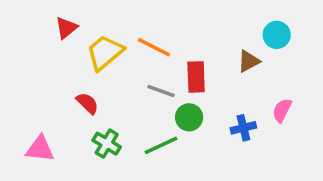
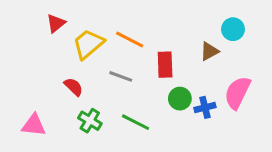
gray line: (161, 91) -> (121, 76), moved
pink semicircle: (282, 110) -> (237, 93), size x1.6
green circle: (189, 117) -> (180, 99), moved
green line: (161, 145) -> (136, 122), turned 52

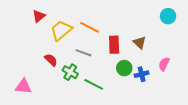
cyan circle: (233, 29) -> (168, 16), moved
brown triangle: (209, 51) -> (140, 43), moved, turned -48
pink semicircle: (237, 93) -> (164, 64), size x0.6
green cross: (90, 121) -> (70, 72), moved

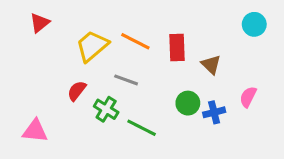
red triangle: (39, 16) -> (40, 23), moved
red rectangle: (114, 45) -> (177, 48), moved
red semicircle: (51, 60) -> (77, 91), turned -96

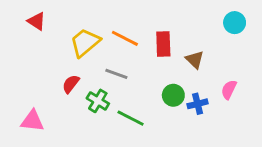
red triangle: (40, 23) -> (37, 21), turned -48

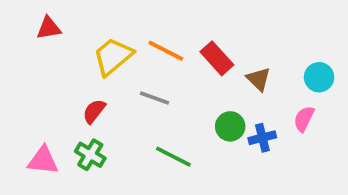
red triangle: (37, 21) -> (49, 28), turned -42
cyan circle: (235, 23) -> (319, 77), moved
red rectangle: (163, 44) -> (217, 58), turned -40
green cross: (98, 101) -> (90, 155), moved

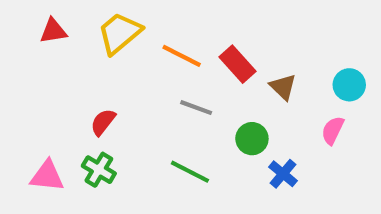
yellow trapezoid: (113, 56) -> (120, 33), moved
gray line: (155, 98) -> (196, 108), moved
blue cross: (262, 138) -> (283, 174), moved, turned -36

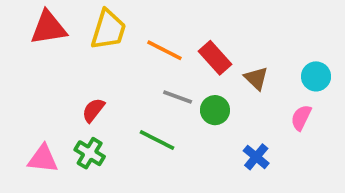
red triangle: (53, 31) -> (48, 28), size x1.5
yellow trapezoid: (120, 33) -> (108, 30), turned 147
green circle: (252, 139) -> (215, 110), moved
green line: (190, 172) -> (157, 140), moved

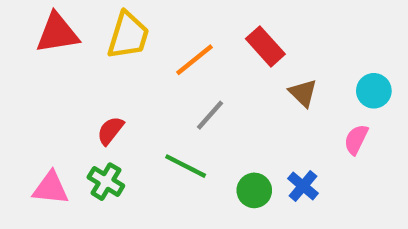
orange line: (164, 50) -> (195, 60), turned -66
red rectangle: (215, 58) -> (265, 46), moved
gray line: (178, 97) -> (210, 115), turned -68
green circle: (215, 110) -> (254, 190), moved

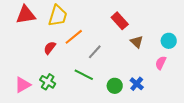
orange line: (195, 60) -> (74, 37), moved
red semicircle: (110, 131) -> (50, 48), moved
pink triangle: (51, 188) -> (23, 85), turned -36

